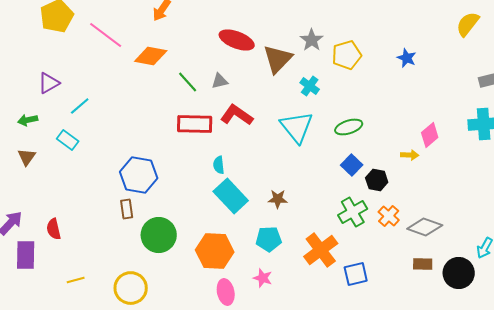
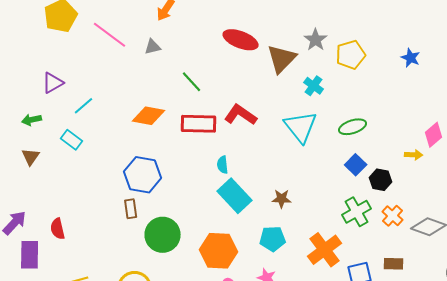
orange diamond: (151, 56) -> (149, 116), moved
gray triangle: (220, 81) -> (153, 47), moved
brown rectangle: (423, 264) -> (394, 264), moved

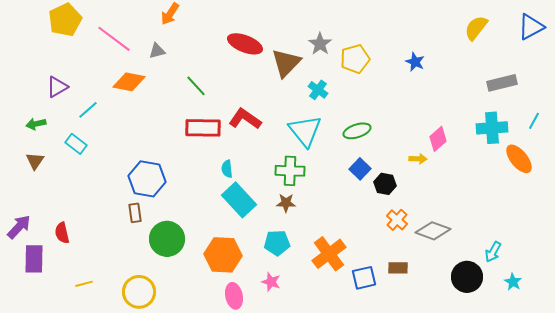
orange diamond: (149, 116) -> (129, 82), moved
green cross: (357, 212) -> (290, 171), moved, turned 32

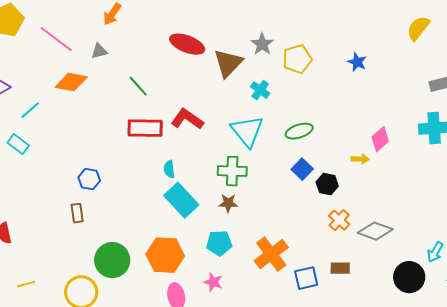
blue hexagon: (147, 179) -> (89, 179), size x0.6
green circle: (167, 239) -> (112, 260), moved

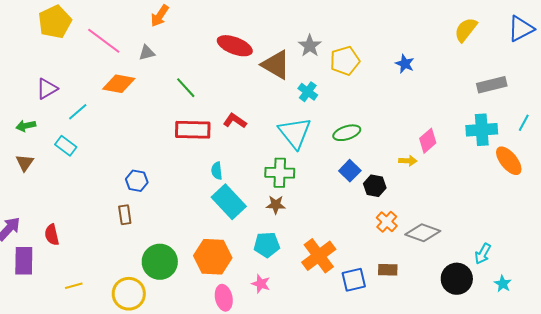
brown triangle: (228, 63) -> (276, 65), turned -44
red L-shape: (187, 119) -> (235, 121), size x0.7

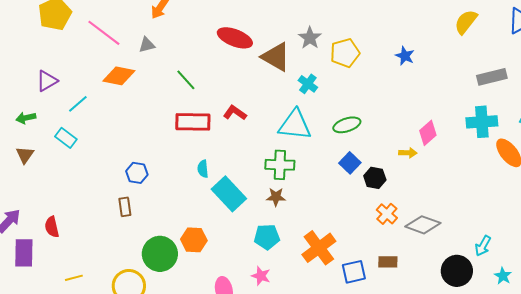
cyan triangle: (295, 133) -> (295, 125), turned -45
cyan semicircle: (217, 171) -> (203, 169), moved
orange hexagon: (213, 257) -> (194, 240), moved, size x0.7

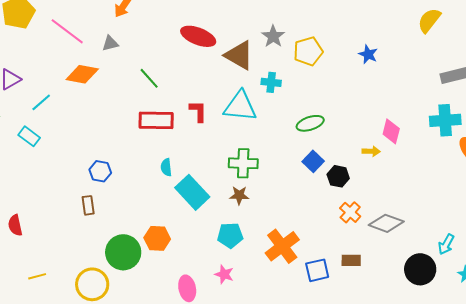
cyan cross: (308, 84) -> (271, 82), turned -30
red L-shape: (235, 113) -> (198, 111), turned 55
cyan triangle: (295, 125) -> (240, 106), moved
pink diamond: (428, 133) -> (391, 131), turned -35

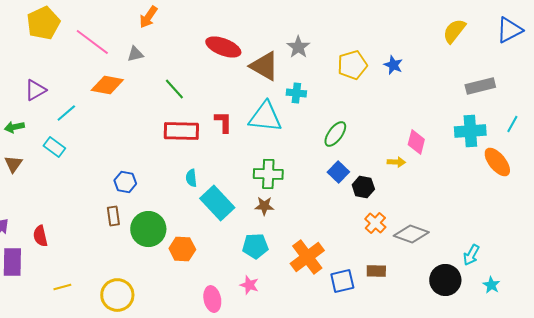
yellow pentagon: (308, 51) -> (352, 65), moved
green ellipse: (310, 123) -> (335, 134), turned -36
green circle: (123, 252) -> (148, 229), moved

